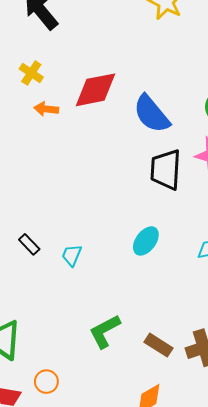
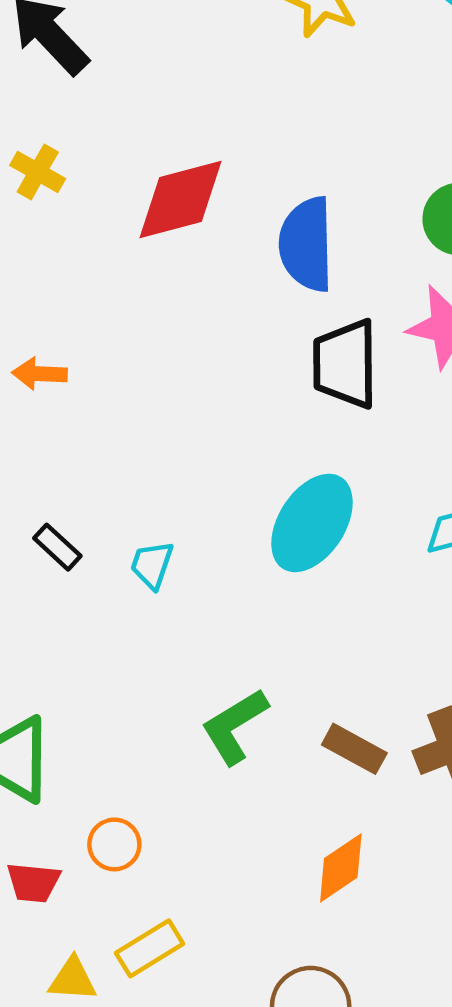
orange arrow: (46, 109) -> (40, 374), moved
blue semicircle: (152, 114) -> (306, 244), turned 42
cyan ellipse: (146, 241) -> (312, 523), size x1.5

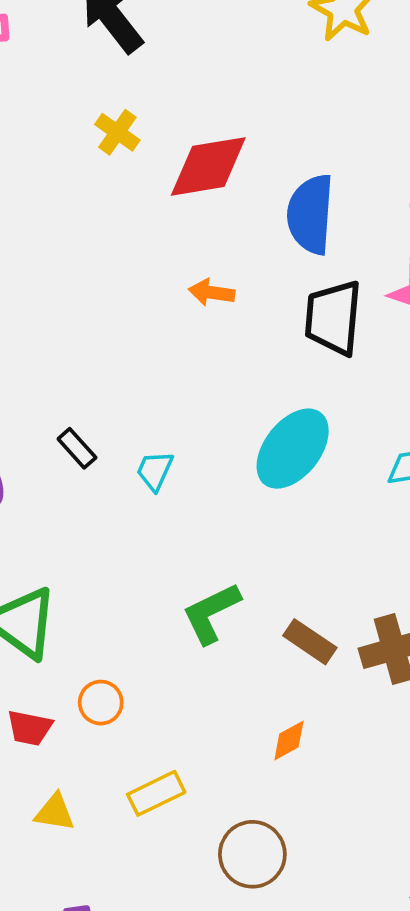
yellow cross: (38, 172) -> (117, 132), moved
orange arrow: (40, 374) -> (212, 292), moved
orange diamond: (341, 868) -> (289, 741), size x0.7
yellow rectangle: (150, 948) -> (156, 793), moved

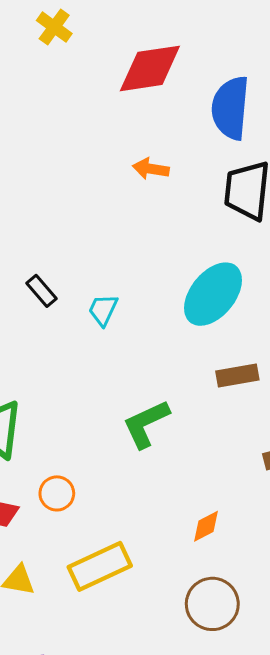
yellow cross: (117, 132) -> (54, 27), moved
brown rectangle: (310, 642) -> (237, 375), moved, turned -45
yellow rectangle: (156, 793) -> (100, 566), size x1.4
brown circle: (252, 854) -> (212, 604), moved

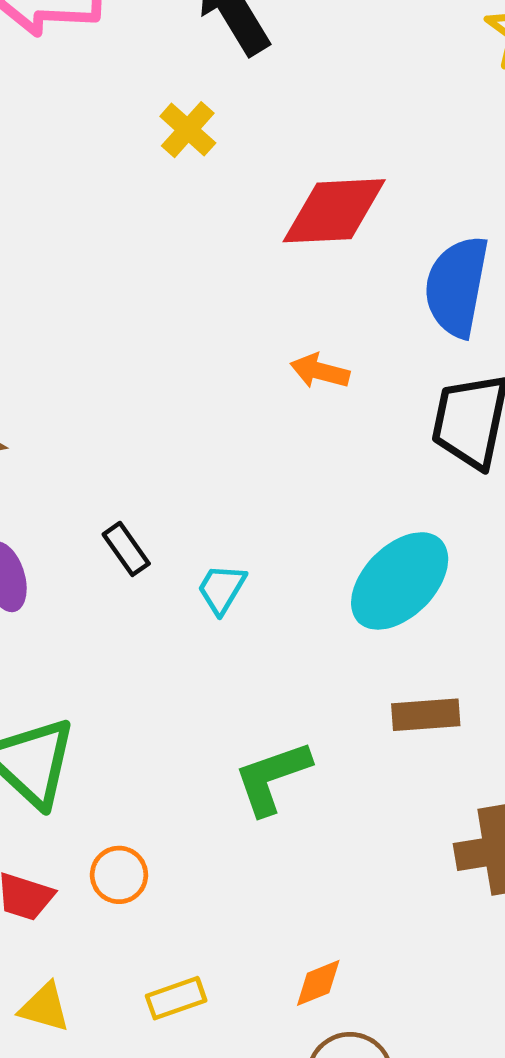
orange diamond: (206, 526) -> (318, 983), moved
yellow rectangle: (100, 566) -> (176, 998), size x0.6

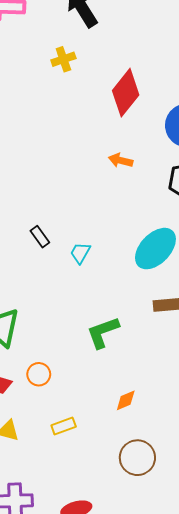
yellow cross: (188, 130) -> (63, 59), turned 30
red diamond: (334, 211) -> (126, 93), turned -48
orange diamond: (318, 983) -> (126, 400), moved

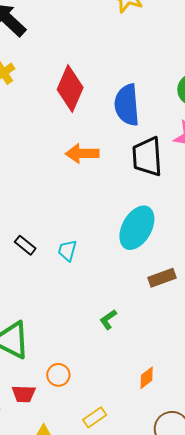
orange arrow: (121, 160) -> (82, 154), size x1.4
green L-shape: (103, 332) -> (108, 320), size x0.6

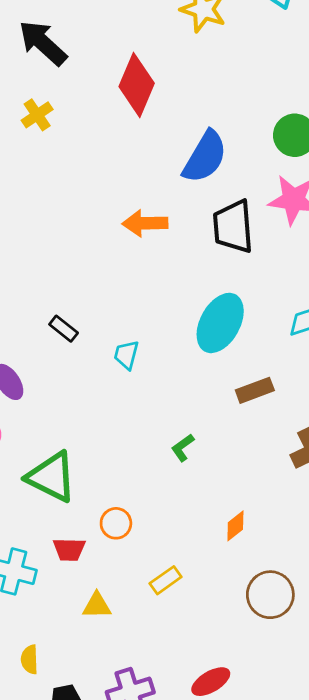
red diamond: (70, 89) -> (137, 85), moved
blue semicircle: (127, 105) -> (205, 157), turned -144
black rectangle: (25, 245) -> (64, 329), moved

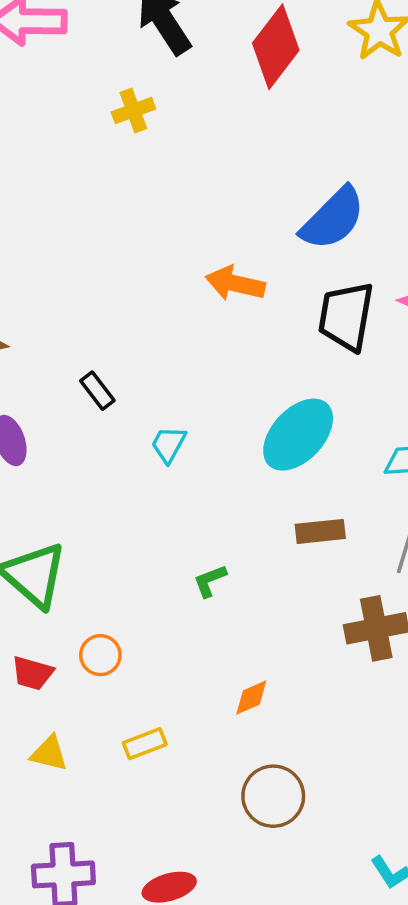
red diamond: (137, 85) -> (276, 47), moved

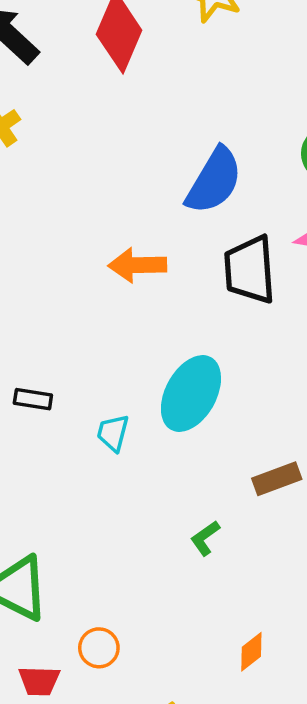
black rectangle: (97, 391) -> (33, 399), turned -30
cyan ellipse: (298, 435) -> (191, 394), moved
green L-shape: (210, 581) -> (205, 538), moved

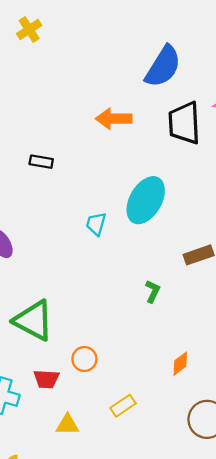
black rectangle: (33, 399) -> (41, 162), moved
green L-shape: (205, 538) -> (153, 291), turned 150

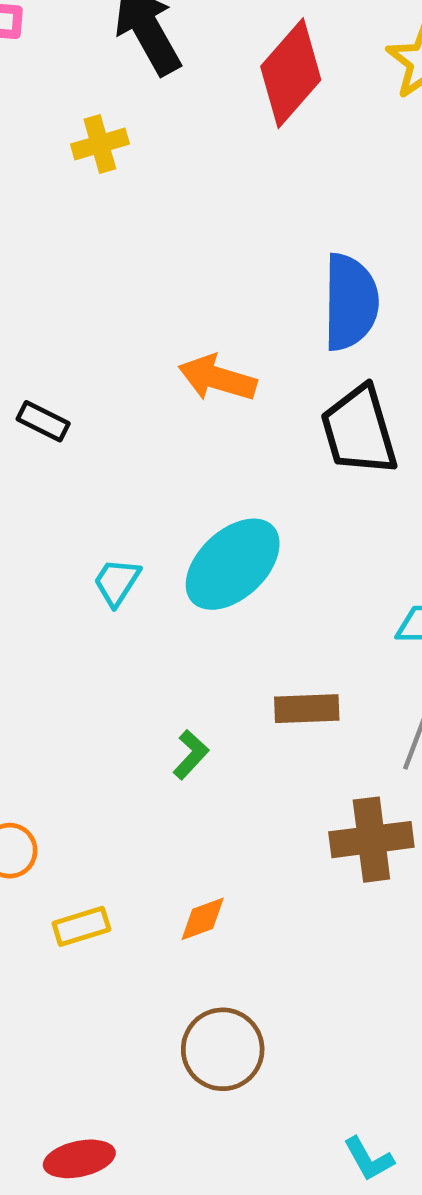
blue semicircle: (163, 67) -> (350, 302), turned -48
black trapezoid: (184, 123) -> (359, 431), turned -30
yellow rectangle: (123, 406) -> (81, 926), moved

